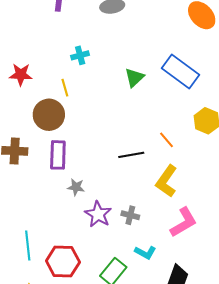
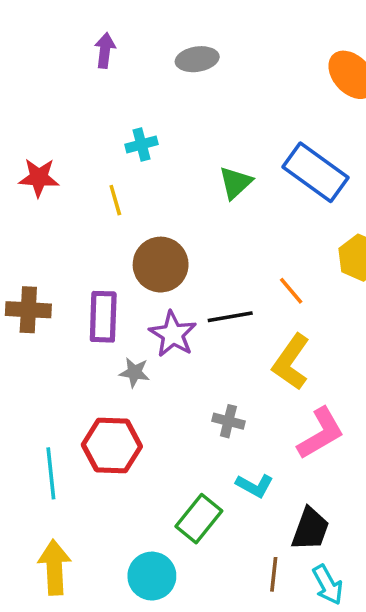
brown circle: (49, 115) -> (161, 265), moved
purple star: (98, 214) -> (173, 334), moved
red hexagon: (63, 262) -> (112, 446), moved

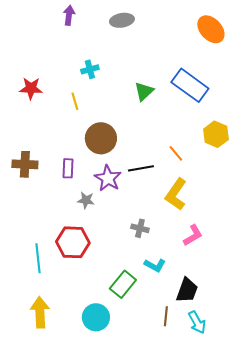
purple rectangle: (103, 317) -> (68, 168), size x0.7
pink L-shape: (321, 433) -> (193, 235), size x0.7

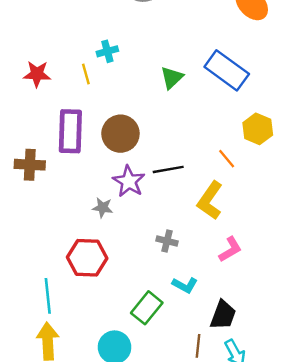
yellow line: (75, 101) -> (86, 74), moved
orange line: (176, 153) -> (227, 159), moved
purple rectangle: (68, 168) -> (70, 131), moved, size x1.8
cyan line: (38, 258) -> (48, 296), moved

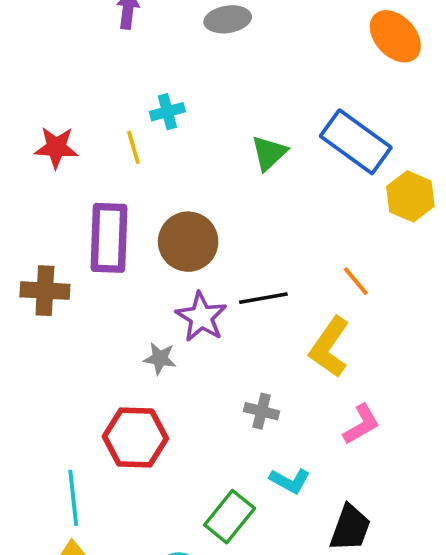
yellow hexagon: (258, 129) -> (410, 196), moved

